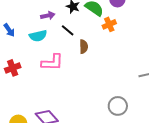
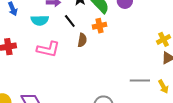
orange cross: (109, 24) -> (100, 26), moved

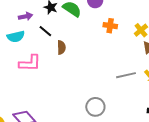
orange cross: (100, 26) -> (110, 26), moved, turned 32

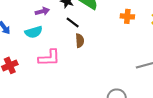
black line: (45, 31) -> (73, 23), moved

